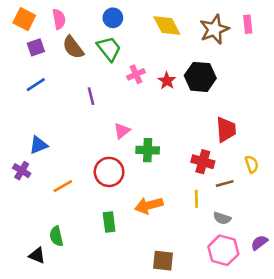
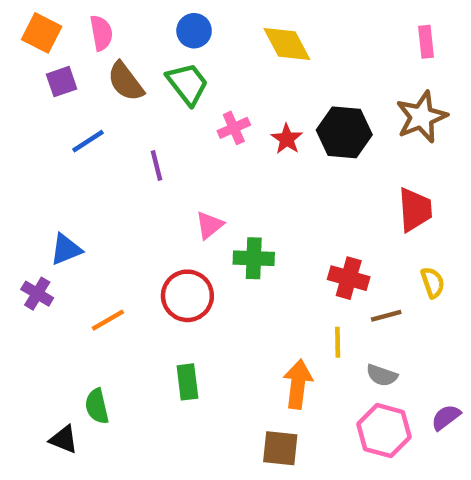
brown star: (214, 29) -> (422, 117), moved
blue line: (36, 85) -> (88, 141), moved
red trapezoid: (226, 130) -> (415, 210), moved
orange arrow: (149, 205) -> (298, 384), moved, turned 112

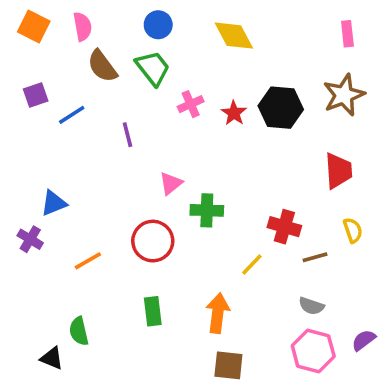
purple square: (62, 82) -> (36, 95), moved
yellow line: (338, 342) -> (252, 264), moved, turned 45
orange arrow: (298, 384) -> (218, 313), moved

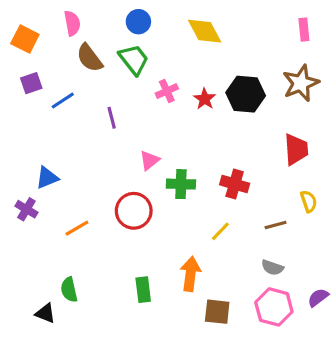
orange square: (34, 27) -> (25, 39), moved
red cross: (284, 227) -> (235, 184), moved
green rectangle: (153, 311) -> (143, 290), moved
brown square: (228, 365) -> (217, 312), moved

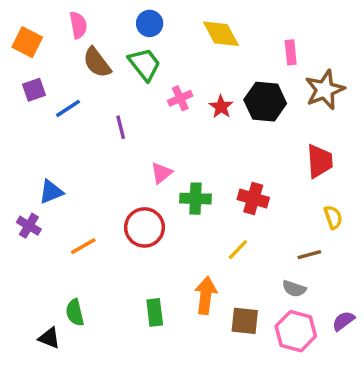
pink rectangle: (304, 30) -> (291, 52), moved
brown line: (276, 225) -> (309, 255), moved
brown square: (217, 312) -> (245, 321), moved

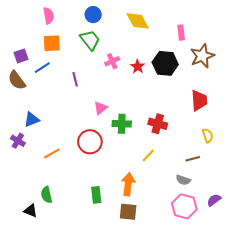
orange square: (27, 42) -> (52, 43), moved, turned -30
brown semicircle: (97, 63) -> (17, 80), moved
brown square: (245, 321) -> (128, 212), moved

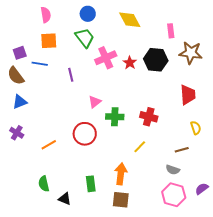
brown star: (202, 56) -> (191, 53), turned 30
pink cross: (112, 61) -> (106, 58), size x1.5
blue line: (42, 68) -> (40, 64), turned 42
blue triangle: (32, 120) -> (20, 102), moved
black triangle: (31, 211) -> (65, 199), moved

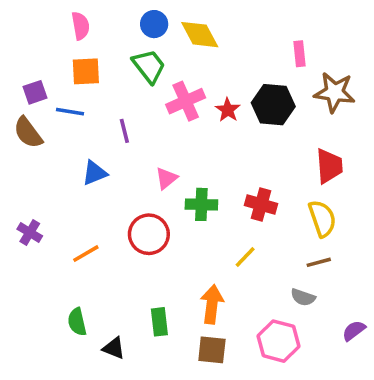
yellow diamond: (130, 20) -> (200, 35), moved
blue triangle: (20, 102) -> (95, 173), moved
yellow semicircle: (196, 128) -> (322, 218), moved, size x1.5
pink hexagon: (174, 195) -> (278, 341), moved

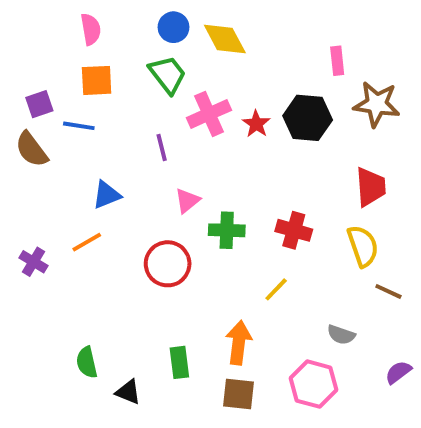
purple line: (124, 131) -> (162, 147), moved
orange line: (86, 254) -> (87, 242), moved
brown line: (319, 262) -> (388, 291), moved, turned 40

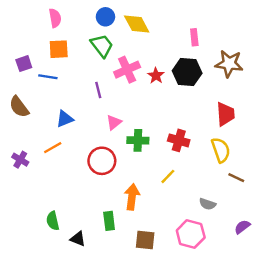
pink rectangle: (337, 61) -> (194, 37), moved
brown semicircle: (32, 149) -> (19, 107), moved
orange arrow: (239, 343) -> (132, 197), moved

